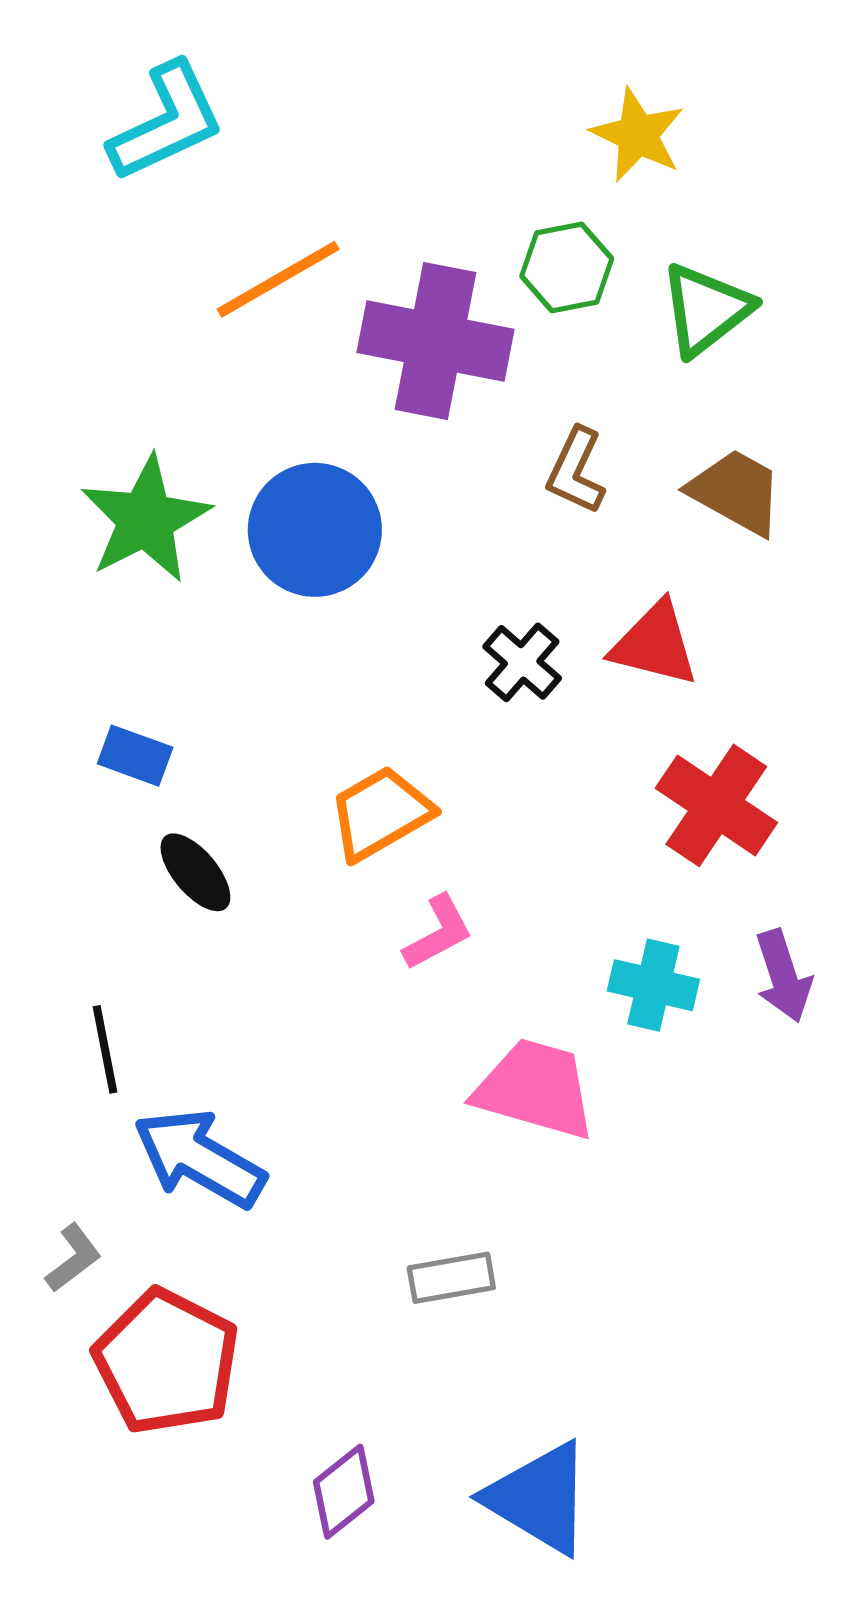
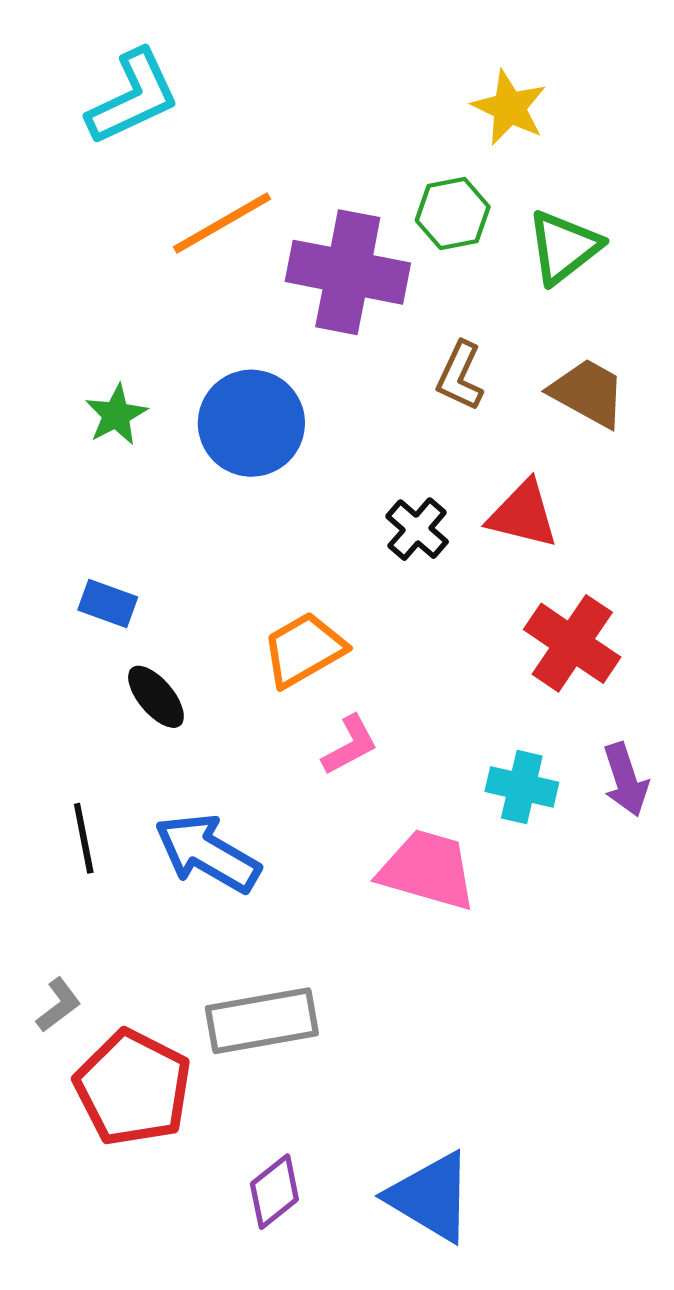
green star: (146, 519) -> (116, 415), size x0.6
blue arrow: (199, 1158) -> (207, 853), moved
gray rectangle: (451, 1278) -> (262, 1021), moved, size x1.6

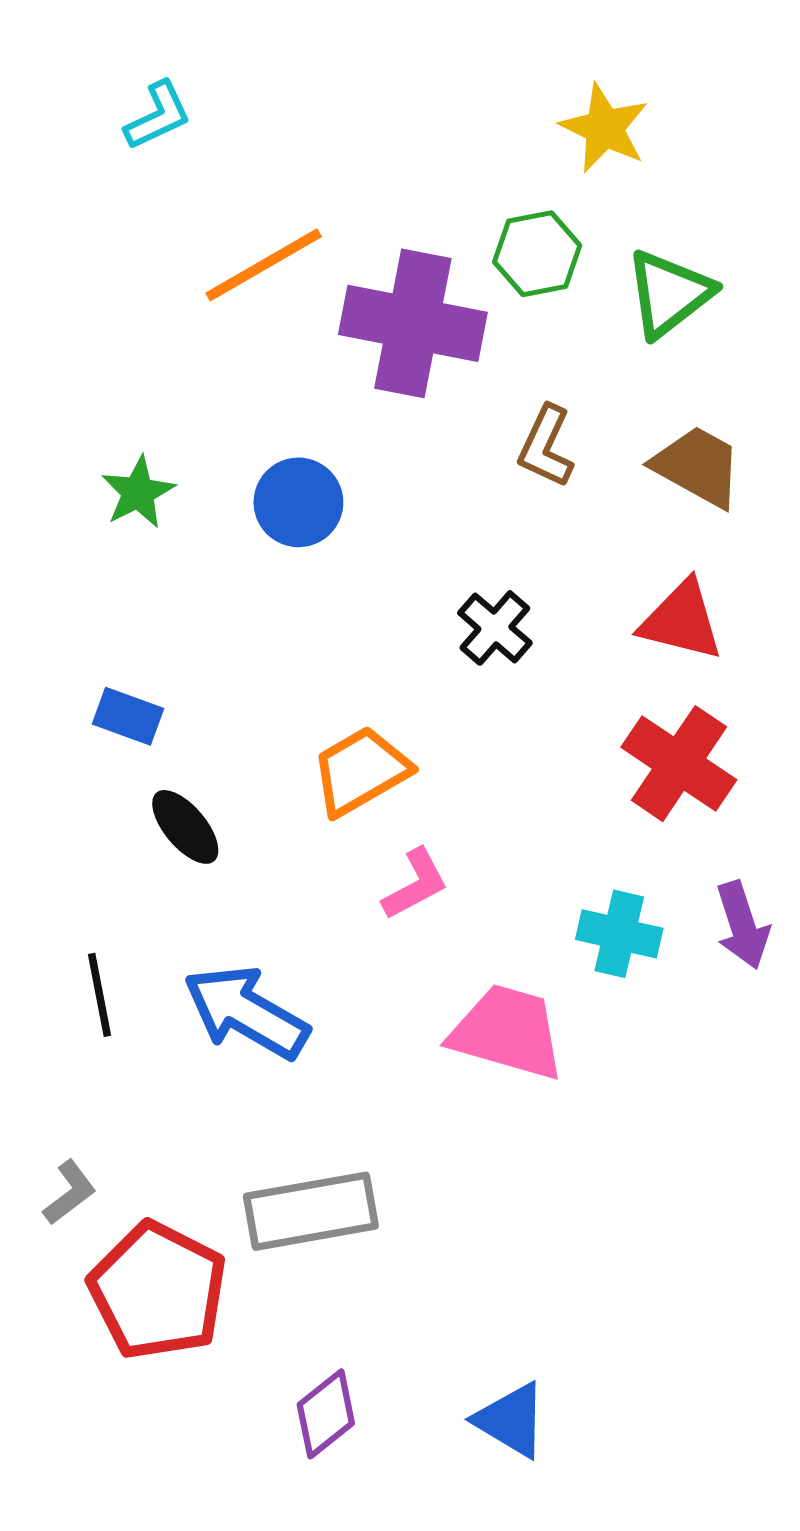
cyan L-shape: (133, 97) -> (158, 116), size x0.6
blue circle: (251, 423) -> (298, 502), size x0.7
red triangle: (523, 514) -> (681, 621), moved
blue triangle: (431, 1197) -> (511, 1420), size x0.7

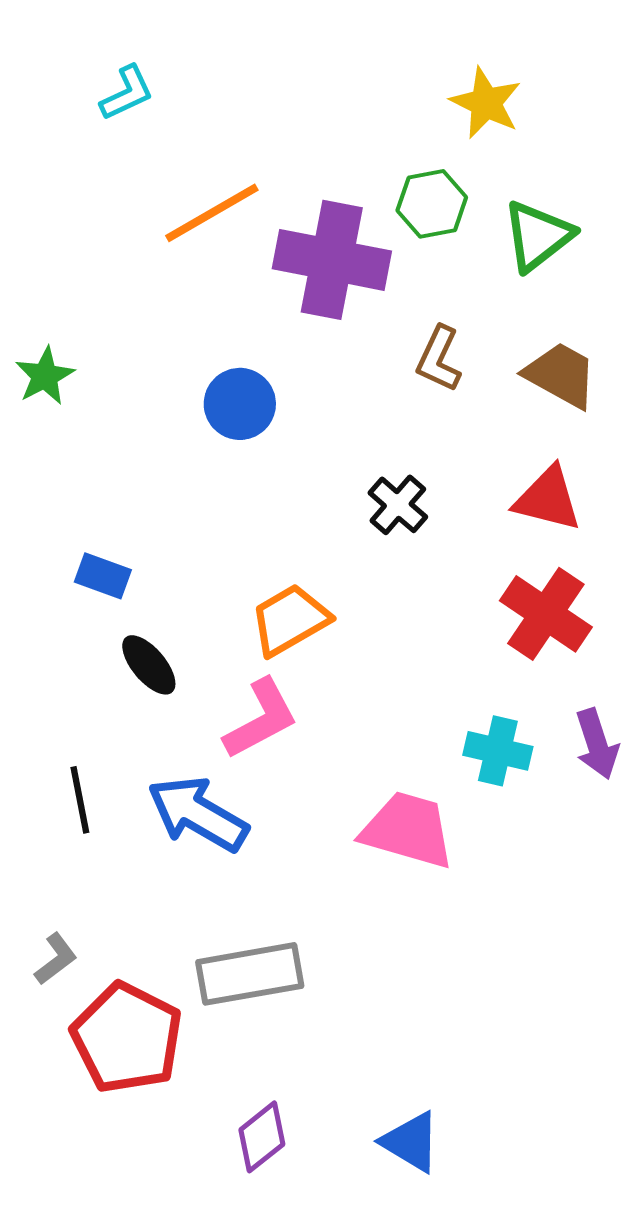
green star: (138, 492) -> (45, 376), moved
pink L-shape: (415, 884) -> (261, 719), moved, size x1.4

